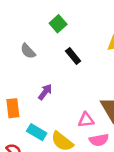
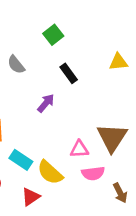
purple arrow: (45, 92) -> (46, 103), moved

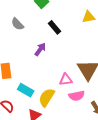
yellow semicircle: (50, 173) -> (47, 97), turned 84

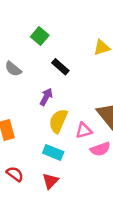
cyan rectangle: (26, 90) -> (53, 152), moved
yellow semicircle: (47, 97) -> (58, 121), moved

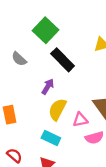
green square: (40, 36) -> (46, 30), size x1.5
black rectangle: (60, 67) -> (63, 60), size x1.5

